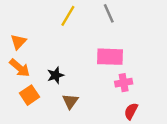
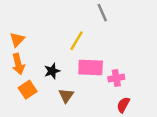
yellow line: (68, 16) -> (77, 41), moved
pink rectangle: (110, 57) -> (91, 67), moved
orange arrow: (20, 68) -> (18, 64), turned 36

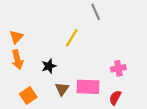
pink rectangle: (91, 67) -> (88, 87), moved
pink cross: (116, 78) -> (118, 68), moved
orange square: (28, 90) -> (28, 95), moved

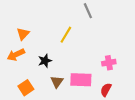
orange triangle: (16, 37) -> (23, 34), moved
orange arrow: (17, 60) -> (16, 55), turned 78

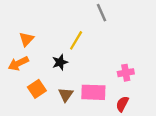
black star: (45, 61) -> (60, 62), moved
orange square: (26, 88) -> (37, 89), moved

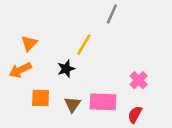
gray line: (102, 13) -> (112, 14), turned 48
pink cross: (126, 73) -> (139, 80), turned -35
orange square: (37, 89) -> (41, 98), turned 36

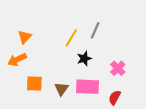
gray line: (112, 14) -> (95, 30), moved
black star: (66, 69) -> (84, 59), moved

